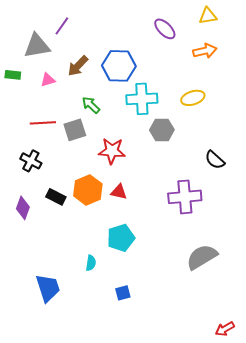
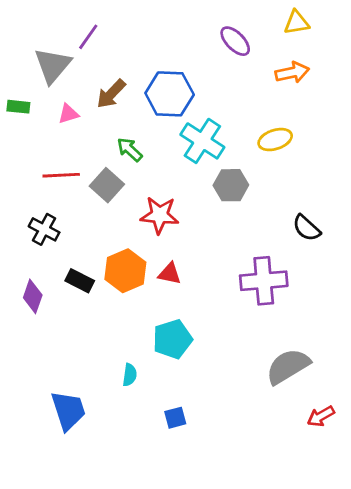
gray triangle: (37, 46) -> (53, 65), turned -40
cyan cross: (142, 99) -> (202, 141), turned 36
gray square: (75, 130) -> (107, 185), turned -30
red arrow: (225, 329) -> (321, 416), moved

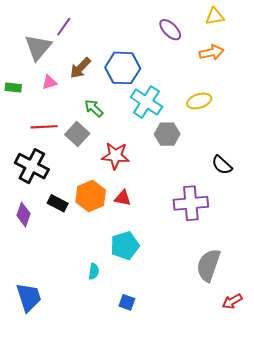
green rectangle: (18, 107) -> (13, 88), moved
black cross: (44, 229) -> (32, 166), size x1.5
gray semicircle: (288, 366) -> (208, 265), turned -40
blue trapezoid: (68, 411) -> (29, 297), moved
blue square: (175, 418) -> (127, 302), turned 35

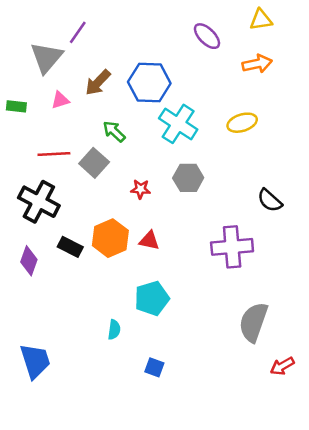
gray hexagon: (167, 134) -> (188, 178), moved
red star: (115, 156) -> (140, 189), size x0.6

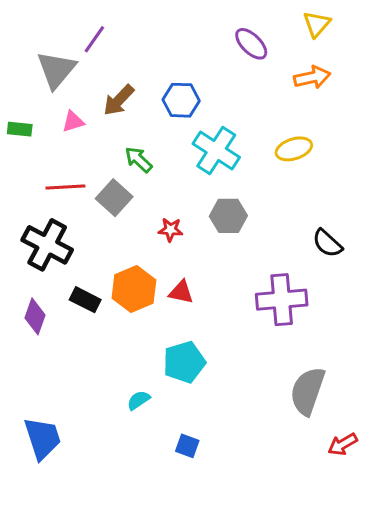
yellow triangle: (261, 20) -> (317, 24), turned -40
blue hexagon: (149, 83) -> (181, 100), size x0.7
cyan semicircle: (114, 330) -> (139, 400), turned -132

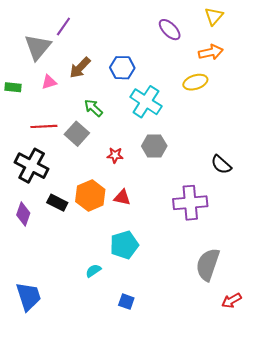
yellow ellipse: (294, 149) -> (195, 82), moved

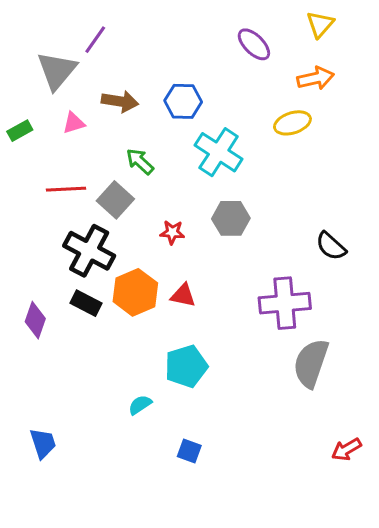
brown arrow: (80, 68) -> (120, 101), turned -125
green rectangle: (13, 87) -> (20, 131), turned -35
black cross: (32, 166) -> (89, 251), moved
gray semicircle: (208, 264) -> (311, 363), moved
blue trapezoid: (28, 296) -> (43, 443), size x0.7

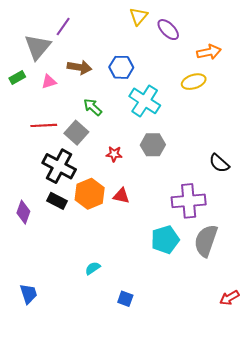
yellow triangle: (320, 24) -> (139, 16), moved
green rectangle: (20, 131) -> (17, 78), moved
cyan pentagon: (186, 366) -> (165, 240), moved

